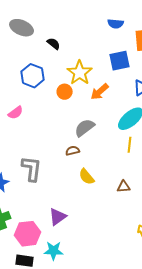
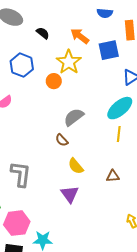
orange arrow: (100, 92) -> (80, 36), moved, turned 78
brown semicircle: (73, 151) -> (62, 140), turned -120
gray L-shape: (32, 169) -> (21, 174), moved
purple triangle: (58, 217) -> (70, 194), moved, turned -30

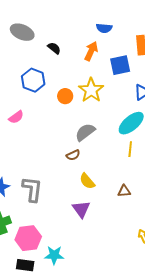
blue semicircle: (105, 13) -> (104, 28), moved
orange arrow: (80, 36) -> (91, 51), turned 78
yellow star: (69, 62) -> (91, 90), moved
brown semicircle: (62, 140) -> (73, 155), turned -72

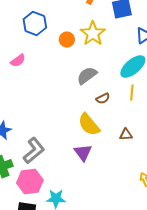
brown semicircle: (73, 155) -> (103, 99), moved
yellow semicircle: (87, 181) -> (89, 125), size x1.4
gray L-shape: (32, 189) -> (34, 151), moved, turned 44

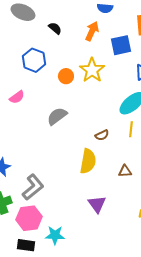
gray semicircle: (87, 76) -> (57, 116), moved
yellow semicircle: (89, 125) -> (88, 161), turned -130
purple triangle: (83, 153) -> (97, 204), moved

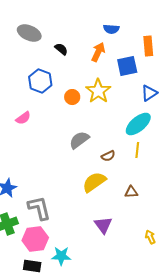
gray semicircle: (57, 116) -> (79, 140), moved
yellow semicircle: (88, 161) -> (94, 182), turned -135
gray L-shape: (33, 187) -> (39, 208), turned -64

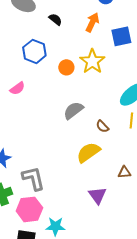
brown semicircle: (108, 156) -> (102, 126), turned 72
brown triangle: (131, 192) -> (124, 172), moved

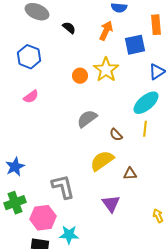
blue hexagon: (34, 51) -> (29, 57), moved
brown triangle: (124, 172) -> (130, 174), moved
gray L-shape: (33, 178) -> (63, 187), moved

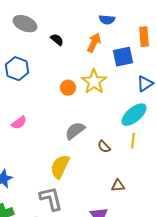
pink semicircle: (31, 97) -> (19, 123), moved
yellow semicircle: (102, 161) -> (60, 167), moved, turned -30

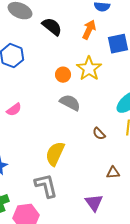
black semicircle: (57, 40) -> (52, 27), size x1.5
gray semicircle: (75, 131) -> (70, 103), moved, turned 65

